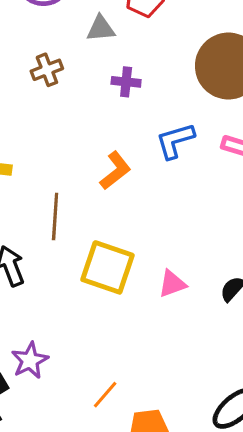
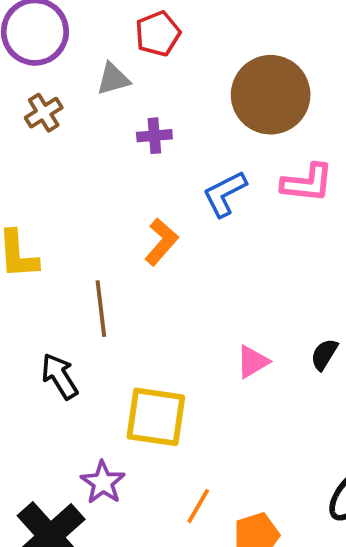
brown cross: (47, 70) -> (44, 113), moved
yellow square: (108, 267) -> (156, 417), moved

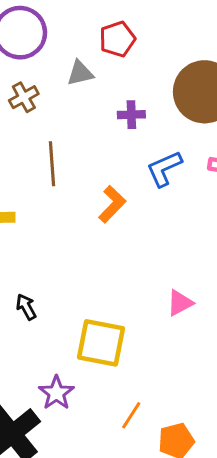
purple cross: (154, 136) -> (131, 115), moved
brown line: (101, 309) -> (52, 164), moved
black arrow: (60, 376) -> (26, 307), size x0.7

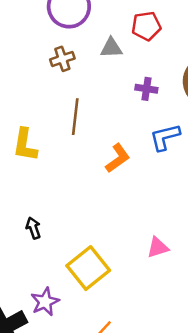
yellow square: (101, 343) -> (88, 268), turned 30

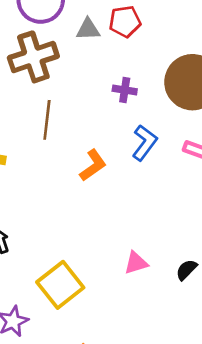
gray triangle: (111, 48) -> (88, 29), moved
brown cross: (62, 59) -> (33, 57), size x1.8
blue L-shape: (165, 137) -> (145, 143), turned 140

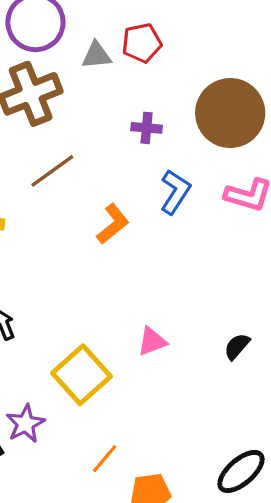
brown line: (47, 120) -> (52, 171), turned 51
pink triangle: (136, 263) -> (152, 341), moved

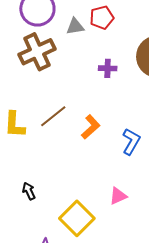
brown line: (52, 171) -> (53, 116), moved
blue L-shape: (175, 192) -> (131, 142), moved

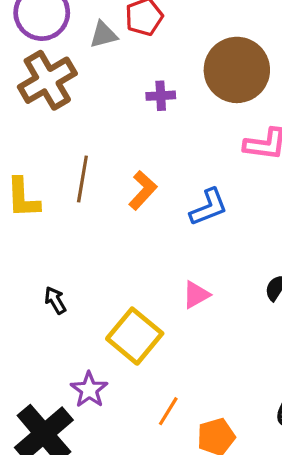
brown line: (53, 116) -> (82, 179), turned -36
blue L-shape: (131, 142) -> (209, 207), turned 44

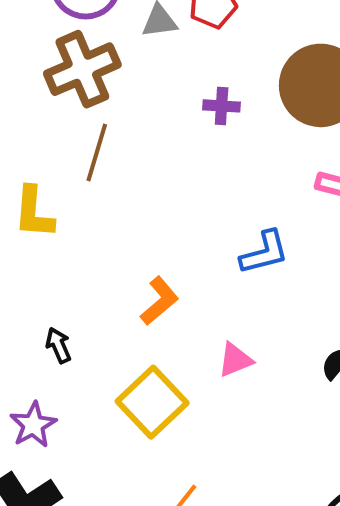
brown line: (82, 179) -> (97, 152), moved
orange L-shape: (143, 190) -> (159, 301), moved
purple star: (89, 390) -> (33, 425), moved

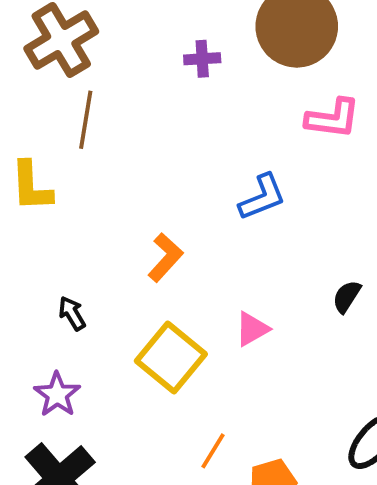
pink triangle: (235, 360) -> (252, 329), moved

